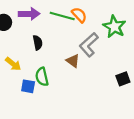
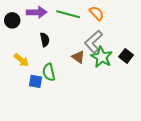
orange semicircle: (79, 15) -> (97, 13), moved
green star: (114, 27) -> (102, 57), moved
black square: (123, 79) -> (126, 56), moved, turned -32

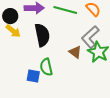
black semicircle: (45, 40) -> (42, 35), size x1.6
yellow arrow: (21, 60) -> (13, 31), moved

